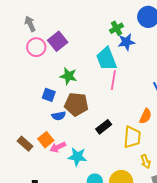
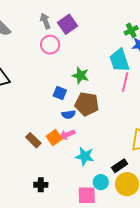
purple square: (58, 41) -> (68, 24), moved
black rectangle: (104, 127) -> (120, 166), moved
pink arrow: (58, 147) -> (67, 135), moved

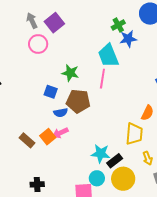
pink line: (125, 82) -> (102, 79), moved
cyan star: (85, 156) -> (101, 154), moved

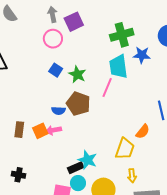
green cross: (118, 25) -> (122, 35), moved, size x1.6
blue square: (51, 92) -> (56, 70), moved
brown rectangle: (27, 140) -> (19, 130), turned 42
black rectangle: (115, 161) -> (76, 168), moved

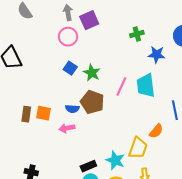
green cross: (122, 35) -> (137, 34), size x0.6
cyan trapezoid: (118, 67) -> (146, 85), moved
brown rectangle: (19, 130) -> (26, 114), moved
orange square: (40, 131) -> (44, 113), moved, turned 35
cyan star: (87, 160) -> (115, 160), moved

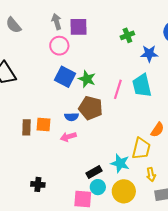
purple square: (89, 20) -> (79, 27), turned 30
blue square: (70, 68) -> (65, 77), size x1.5

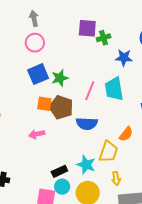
purple square: (79, 27) -> (87, 28), moved
blue square: (65, 77) -> (38, 74), turned 35
green star: (87, 79) -> (60, 78), turned 30
blue semicircle: (72, 117) -> (87, 124), moved, size x1.5
orange square: (43, 124) -> (44, 104), moved

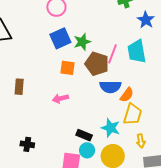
blue star: (124, 58) -> (146, 20), turned 30
brown pentagon: (61, 107) -> (97, 64), moved
orange semicircle: (126, 134) -> (127, 95), moved
black rectangle: (59, 171) -> (84, 135), turned 49

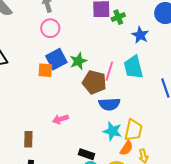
orange square: (67, 68) -> (45, 70), moved
brown rectangle: (19, 87) -> (28, 139), moved
orange semicircle: (127, 95) -> (126, 148), moved
cyan star: (111, 128) -> (112, 131), moved

